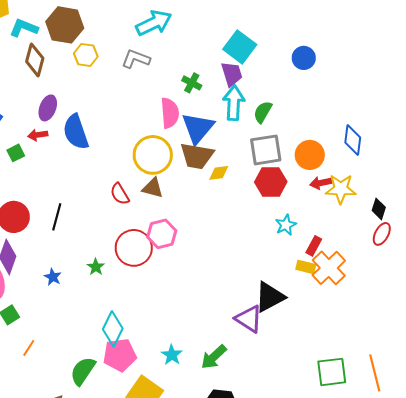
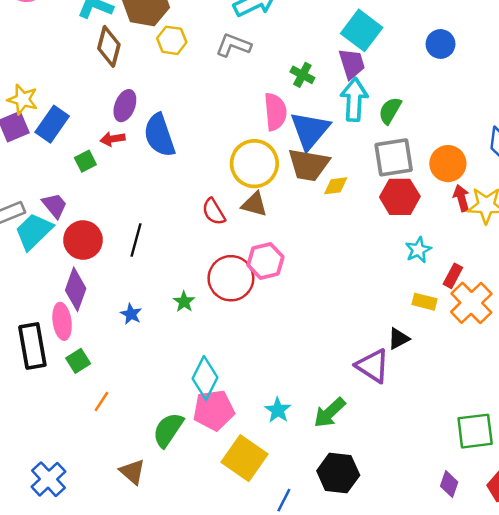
red arrow: (321, 183) -> (461, 198), turned 85
yellow rectangle: (306, 267) -> (424, 302), moved
black triangle: (270, 297) -> (399, 339), size x0.6

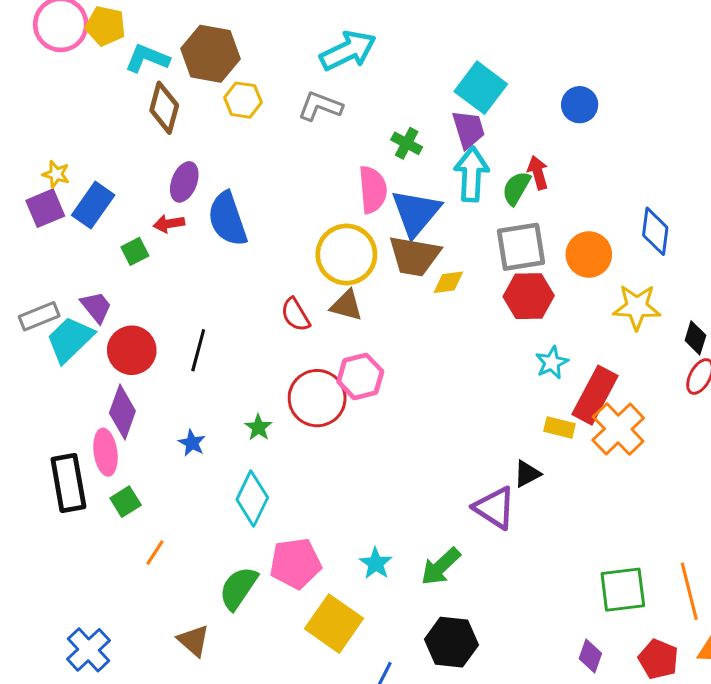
yellow star: (23, 99) -> (56, 174), size x0.7
red arrow: (461, 198) -> (538, 173), moved
red rectangle: (453, 276) -> (595, 395), size x1.8
cyan diamond: (205, 378) -> (252, 498), moved

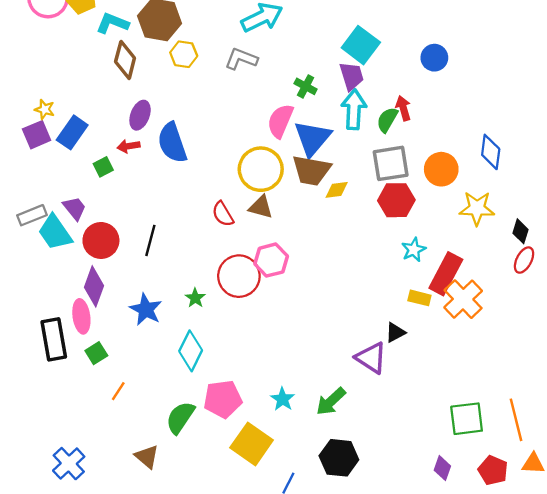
pink semicircle: (373, 190) -> (280, 121), turned -152
cyan trapezoid: (70, 339) -> (55, 232), turned -81
blue star: (192, 443) -> (146, 309), size x1.6

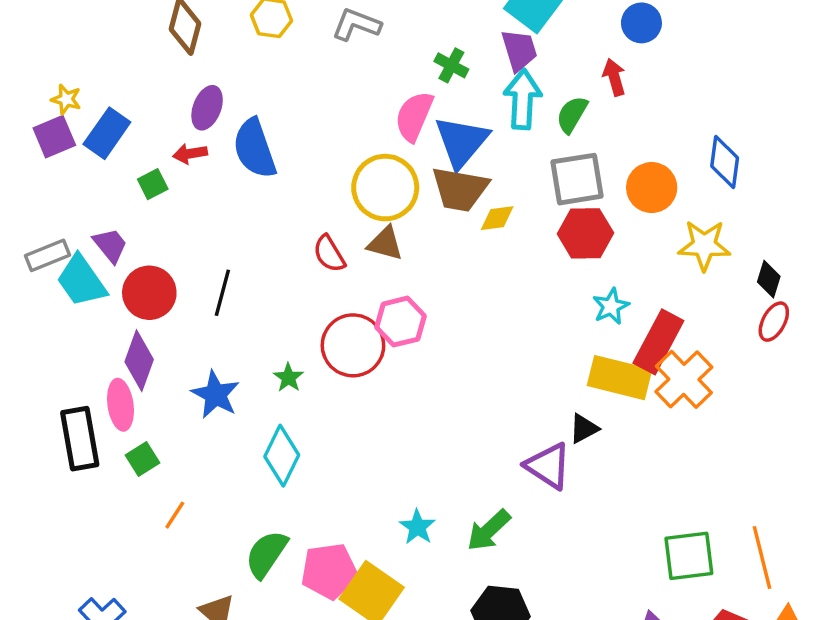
red arrow: (403, 108) -> (614, 77), moved
yellow rectangle: (419, 298) -> (619, 378), size x1.8
pink pentagon: (223, 399) -> (329, 571), moved

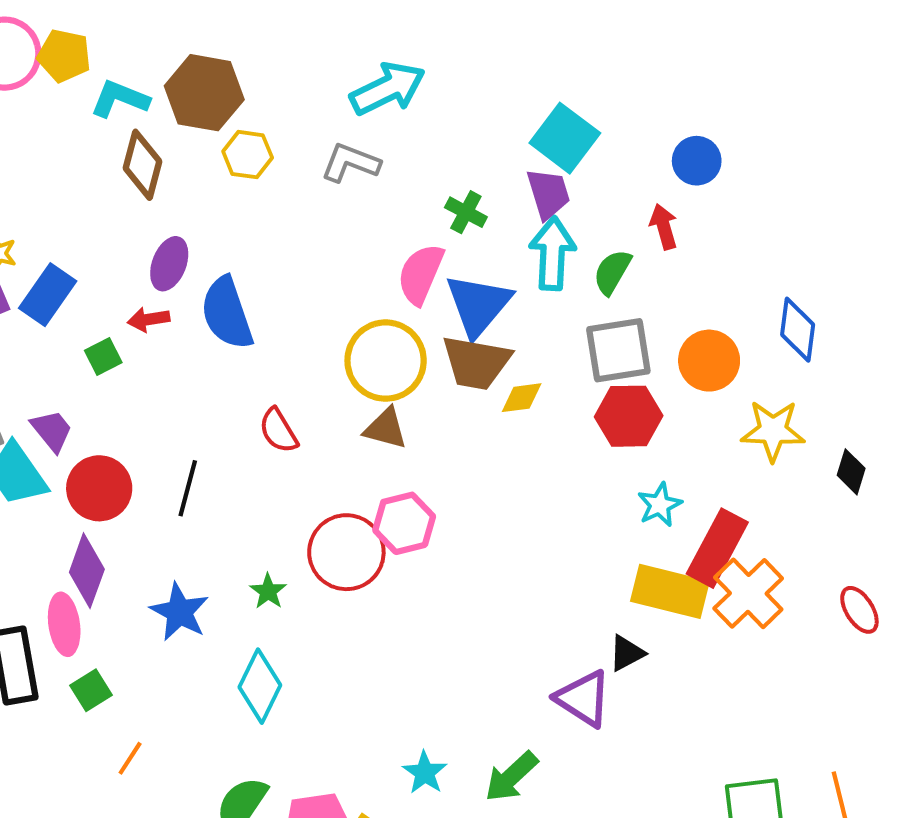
red semicircle: (329, 254) -> (278, 431), moved
red ellipse: (774, 322) -> (859, 610), moved, turned -60

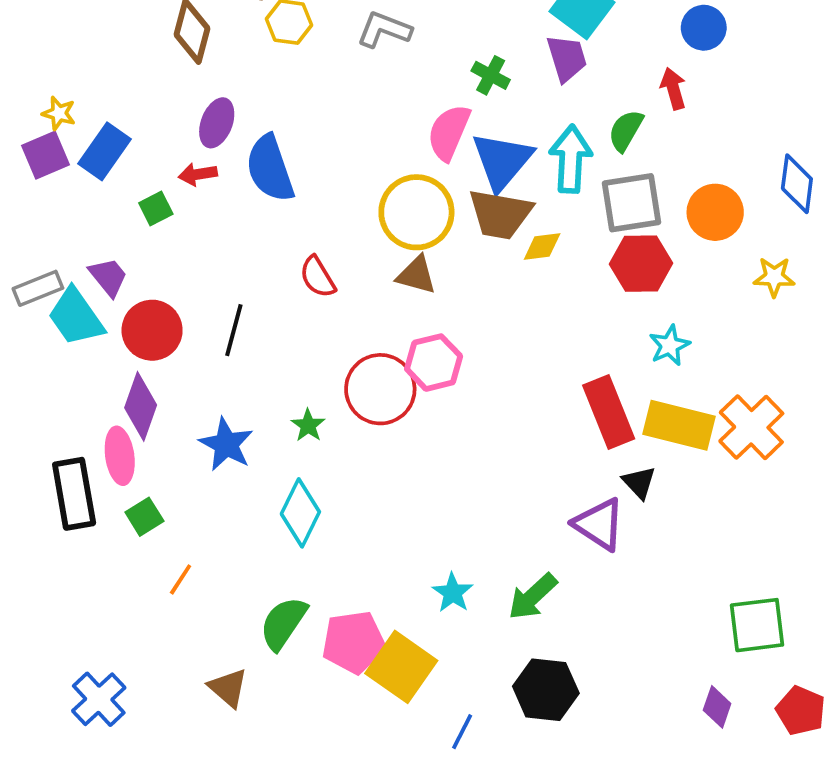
cyan arrow: (552, 253) -> (571, 159), moved
yellow star: (773, 431) -> (774, 277), size x0.7
red rectangle: (717, 548) -> (609, 412), moved, turned -50
black triangle: (627, 653) -> (639, 482), turned -45

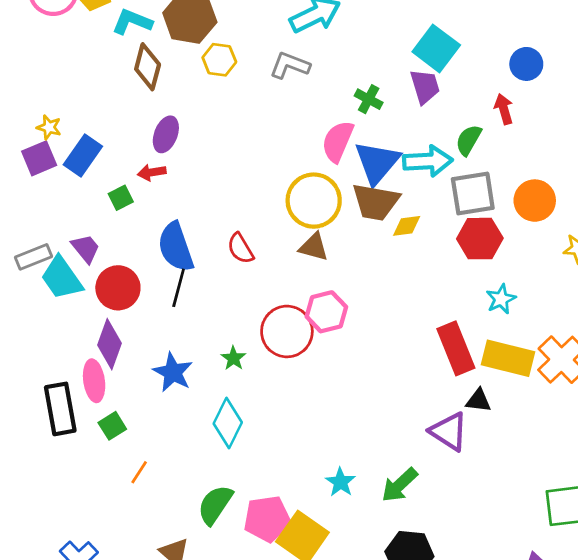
cyan arrow: (571, 159) -> (428, 161), turned 84
blue semicircle: (270, 169) -> (176, 247), moved
black triangle: (639, 482) -> (478, 400), turned -40

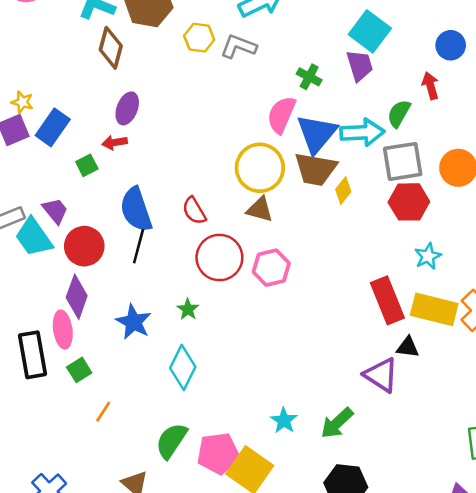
yellow hexagon: (219, 60) -> (199, 38), moved
yellow diamond: (407, 226) -> (343, 191), turned -44
red circle: (287, 331) -> (219, 258), moved

